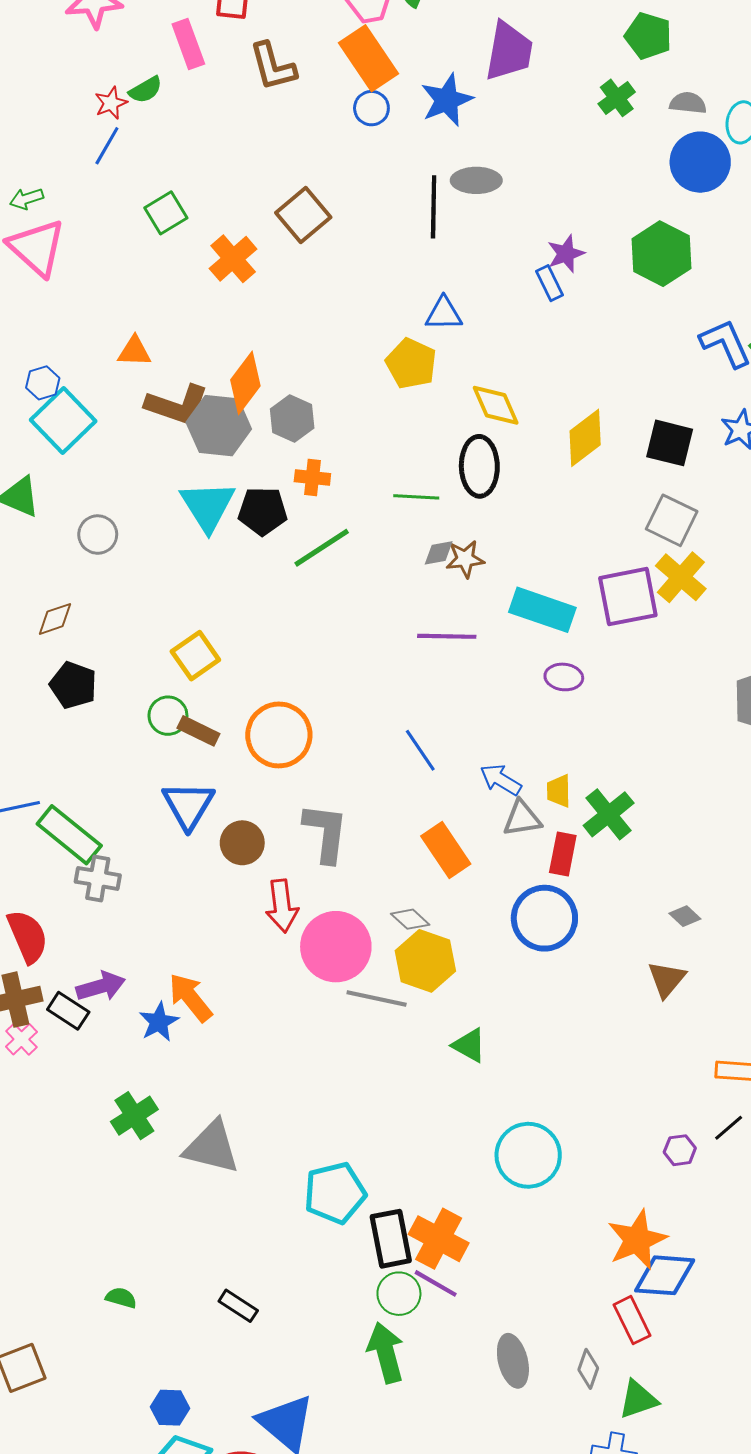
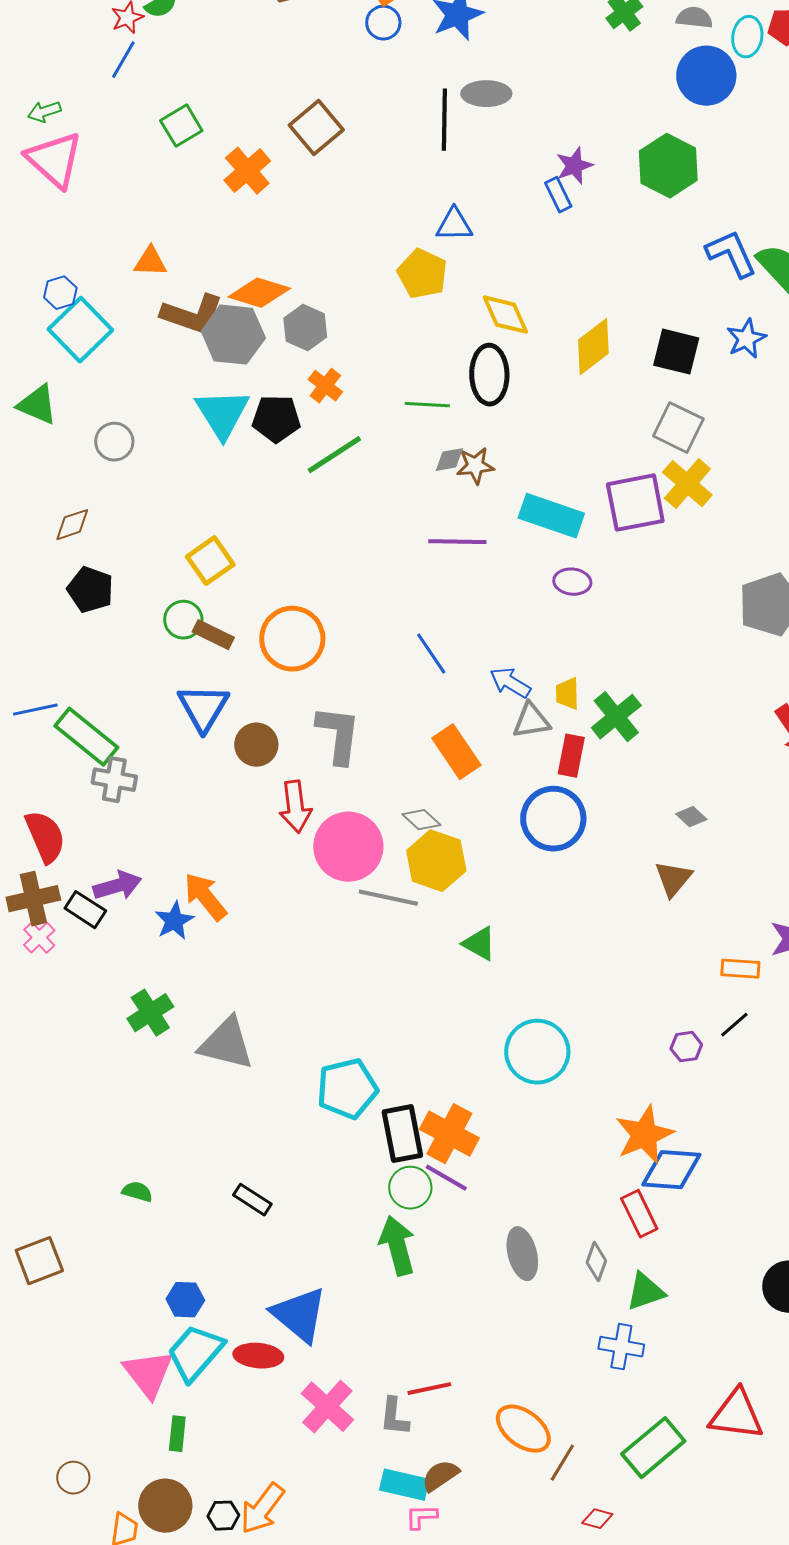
orange diamond: (245, 383) -> (259, 293), turned 70
orange cross: (312, 478) -> (325, 386), turned 32

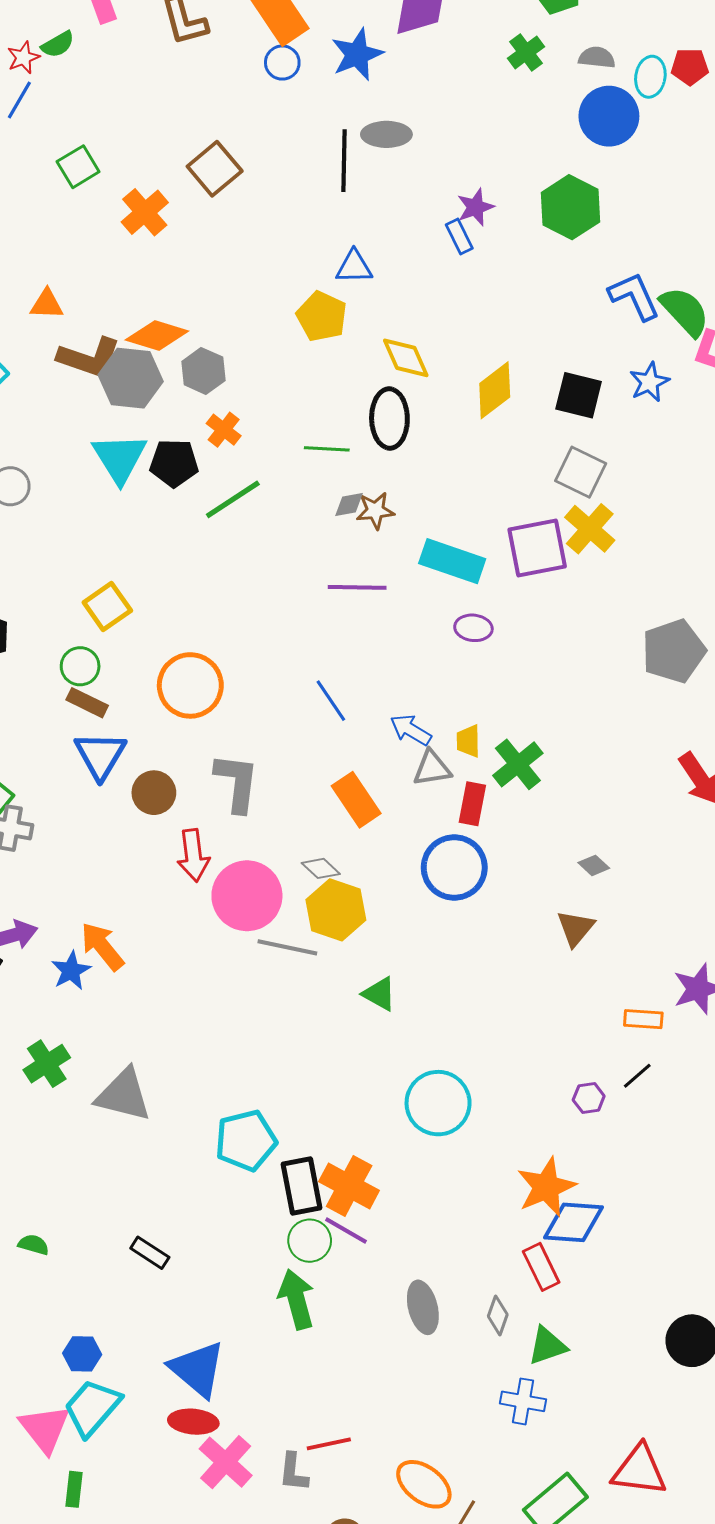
brown rectangle: (213, 635) -> (87, 703), moved
red ellipse: (258, 1356) -> (193, 1422), moved

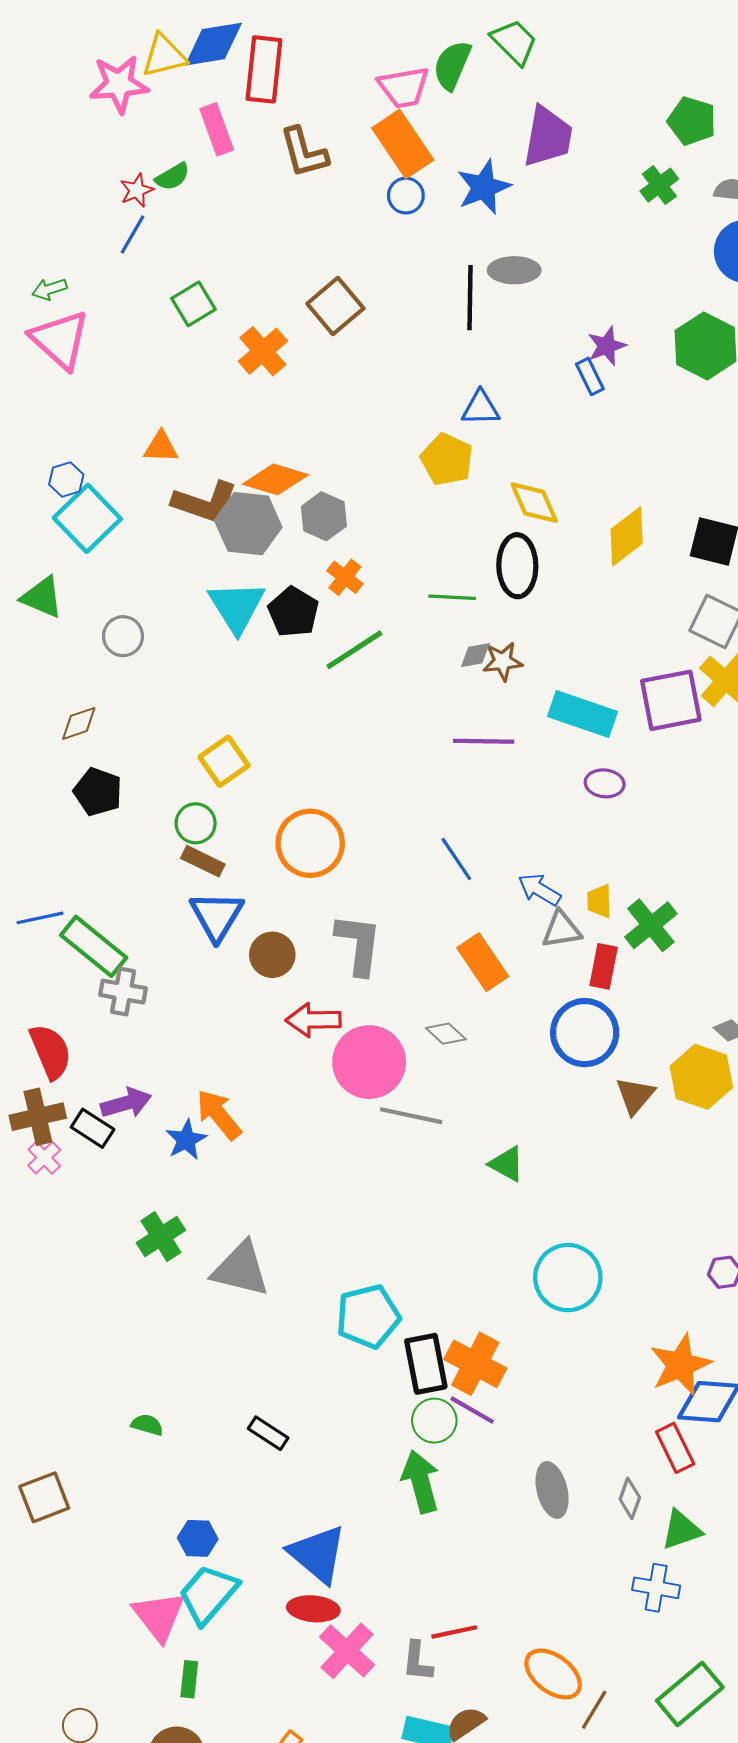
black pentagon: (174, 463) -> (293, 612), turned 30
red arrow: (193, 855) -> (313, 1020), turned 96
yellow hexagon: (336, 910) -> (701, 1077), moved
brown triangle: (576, 928) -> (635, 1096), moved

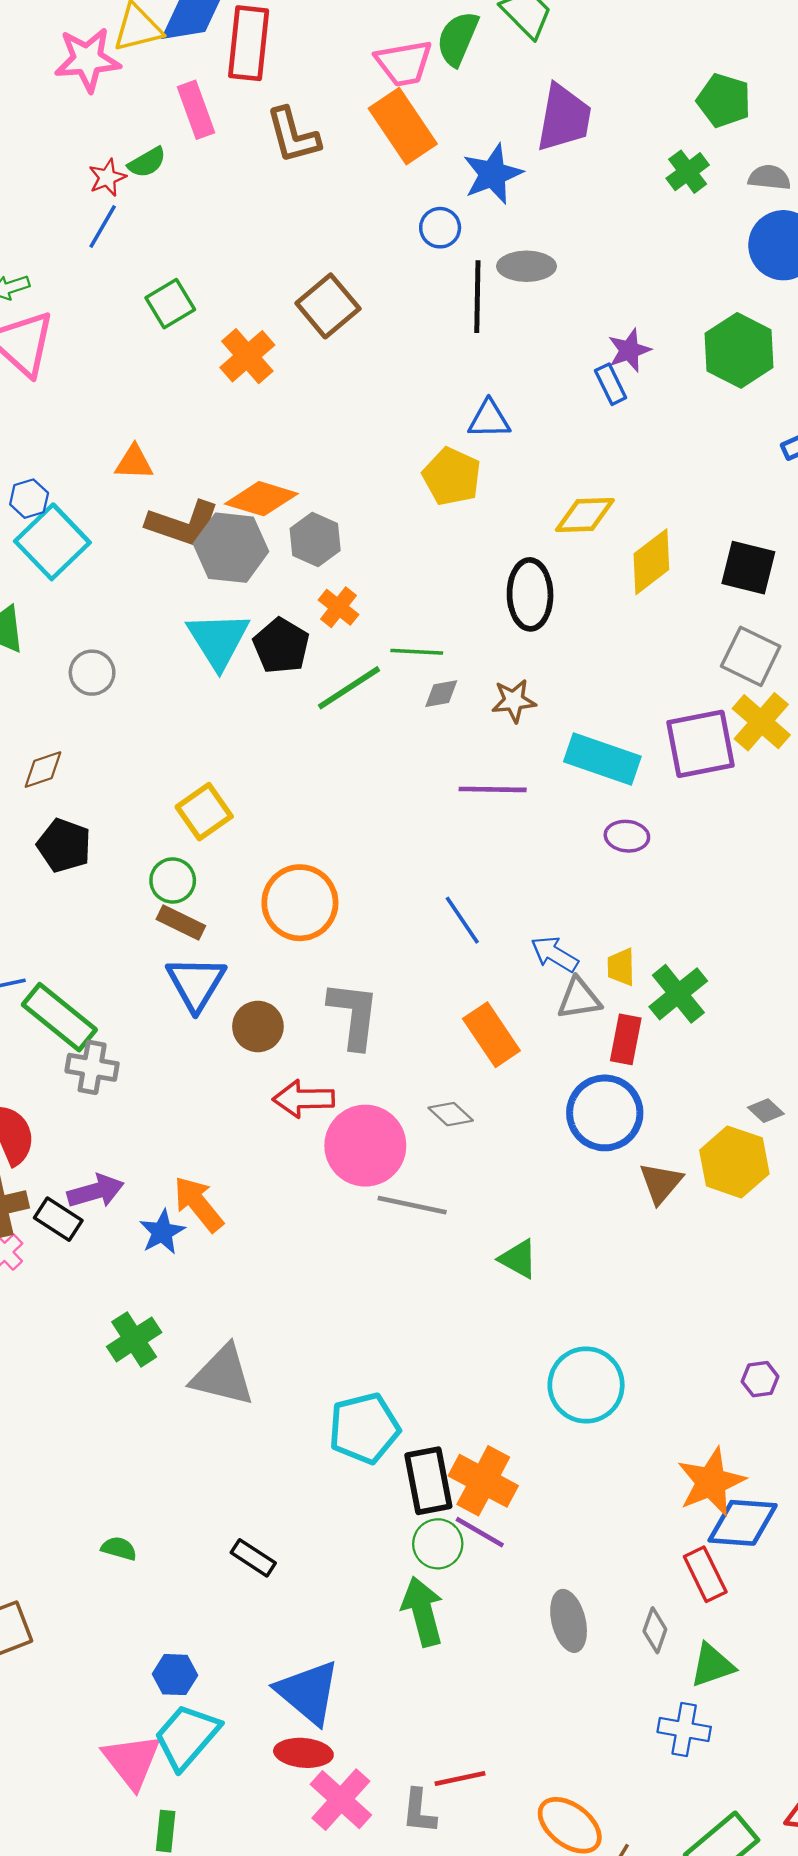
blue circle: (406, 196) -> (440, 228), moved
yellow diamond: (534, 503) -> (585, 515), moved, turned -68
green line: (452, 597) -> (417, 652), moved
gray diamond: (475, 655) -> (441, 694), moved

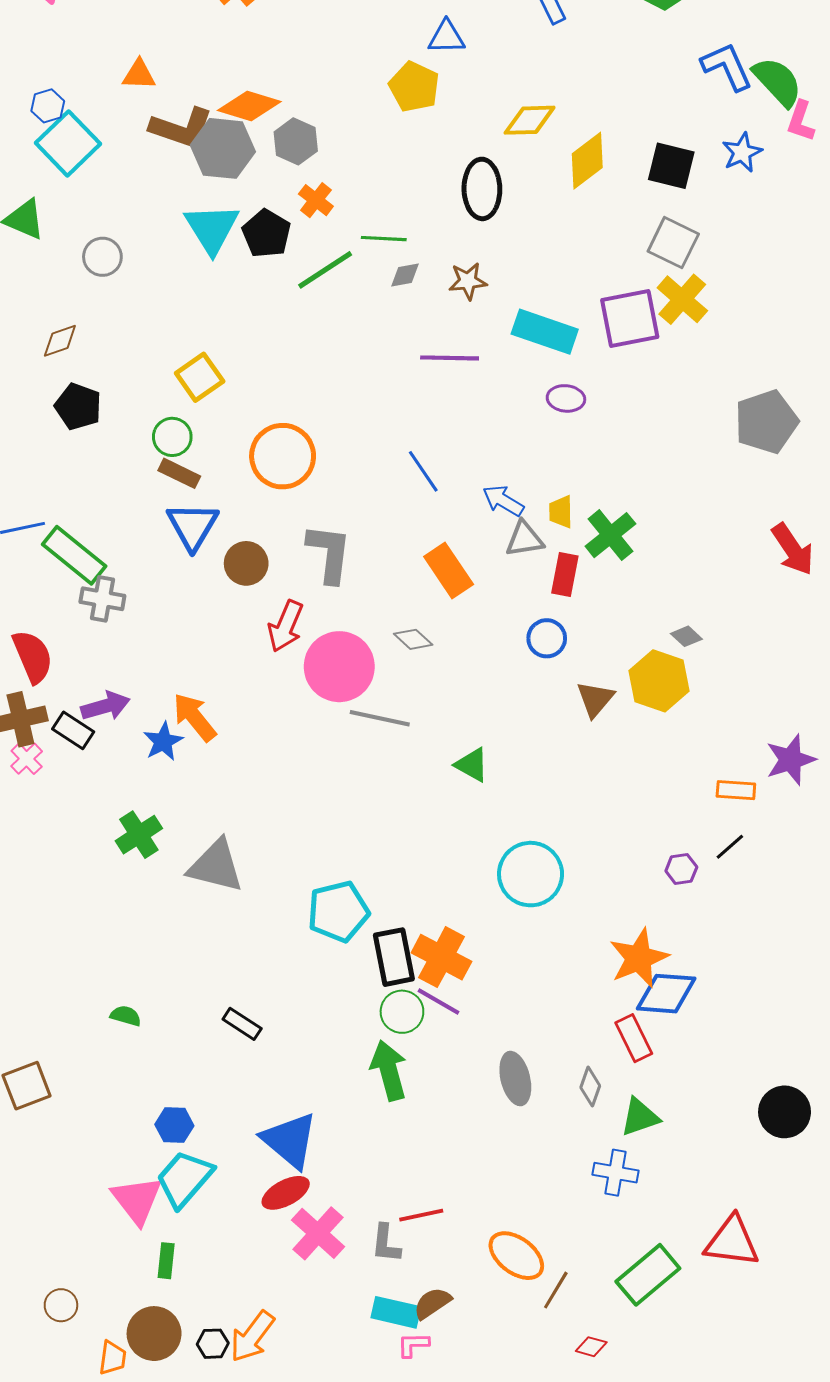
red arrow: (303, 1099) -> (286, 626), turned -66
blue circle: (605, 1113) -> (547, 638), size x0.6
red ellipse: (303, 1753) -> (286, 1193), turned -33

